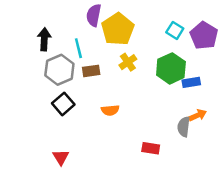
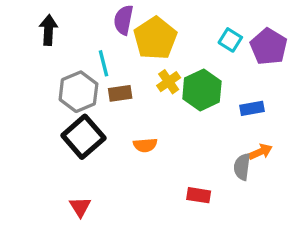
black arrow: (44, 39) -> (48, 30), moved
green hexagon: (171, 68) -> (202, 90), moved
black square: (63, 104) -> (83, 137), size x1.4

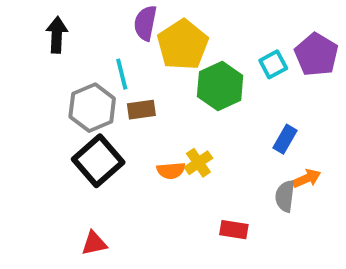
cyan square: (230, 40) -> (273, 64), moved, turned 30
yellow cross: (169, 82) -> (198, 163), moved
green hexagon: (202, 90) -> (220, 86), moved
blue rectangle: (252, 108) -> (285, 139), moved, turned -50
red triangle: (80, 207) -> (94, 243), turned 50

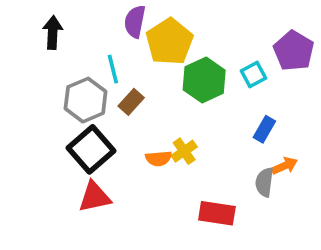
cyan square: (273, 64) -> (253, 74), moved
brown rectangle: (141, 110) -> (131, 102), turned -40
red rectangle: (234, 230) -> (217, 213), size x1.4
red triangle: (94, 243) -> (95, 197), moved, size x1.4

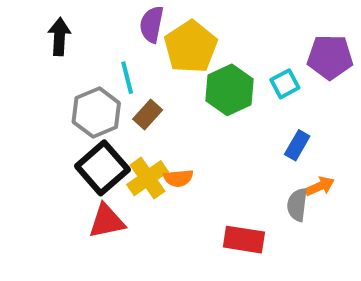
purple pentagon: (294, 51) -> (330, 57), turned -30
yellow cross: (184, 151) -> (148, 178), moved, size x1.4

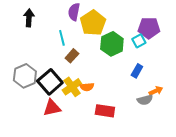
purple pentagon: (330, 57) -> (149, 28), moved
gray hexagon: (96, 112) -> (25, 76), moved
blue rectangle: (297, 145) -> (137, 71), moved
gray semicircle: (297, 205) -> (145, 100), turned -112
red rectangle: (244, 240) -> (105, 111), moved

